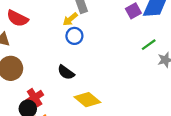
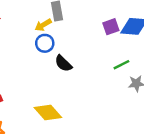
black semicircle: (66, 72) -> (63, 63), moved

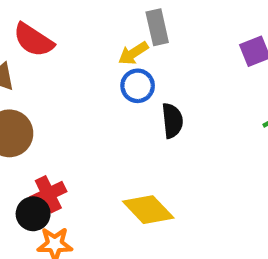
black semicircle: (63, 63) -> (172, 121), turned -138

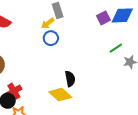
black semicircle: (172, 121) -> (70, 79), moved

